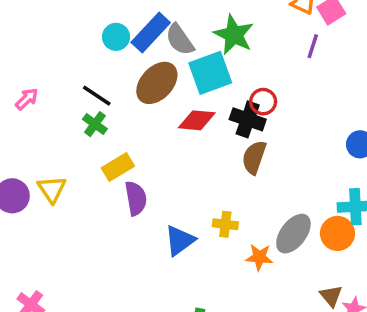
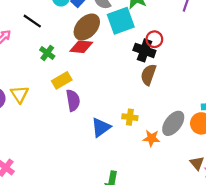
black line: (97, 96) -> (32, 21), moved
red diamond: (197, 120) -> (81, 47), moved

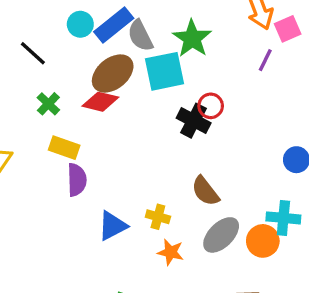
brown semicircle: (148, 75) -> (205, 191), moved, turned -65
yellow rectangle: (62, 80) -> (64, 148), turned 42
orange star: (151, 138) -> (171, 252), moved

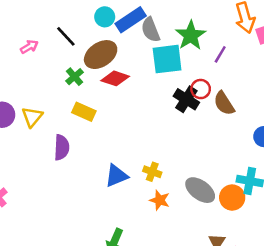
purple line: (265, 60) -> (220, 54), moved
brown ellipse: (113, 74) -> (101, 55), moved
purple semicircle: (77, 180) -> (62, 147), moved
brown semicircle: (205, 191) -> (224, 103), moved
gray ellipse: (221, 235) -> (200, 190), turned 76

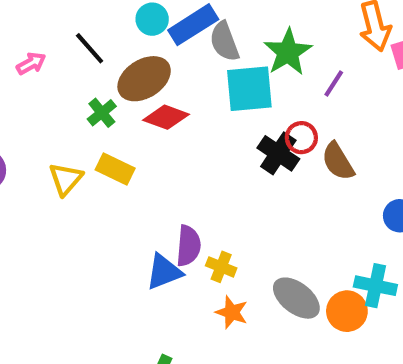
yellow triangle: (32, 117) -> (66, 179), moved
purple semicircle: (62, 147) -> (188, 246), moved

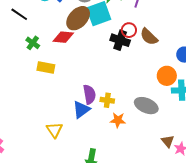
brown ellipse: (144, 79) -> (78, 18), moved
yellow triangle: (66, 179) -> (55, 130), moved
orange circle: (347, 311) -> (167, 76), moved

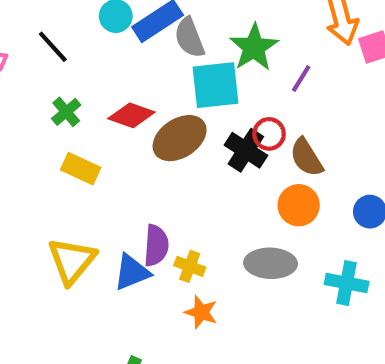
brown ellipse: (78, 18) -> (180, 138), moved
orange circle: (167, 76) -> (299, 205), moved
gray ellipse: (146, 106) -> (271, 263), moved, turned -35
yellow triangle: (55, 130) -> (72, 261), moved, size x1.4

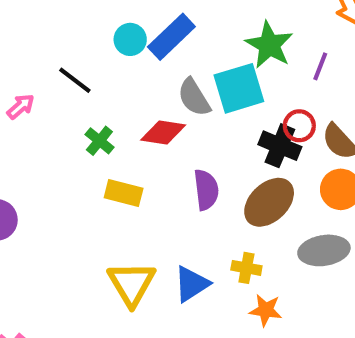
gray semicircle: (189, 38) -> (194, 97), moved
brown ellipse: (180, 138) -> (269, 202), moved
purple semicircle: (156, 245) -> (206, 190), moved

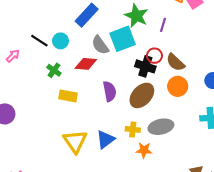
cyan circle: (130, 39) -> (61, 41), moved
gray ellipse: (324, 250) -> (161, 127), moved

